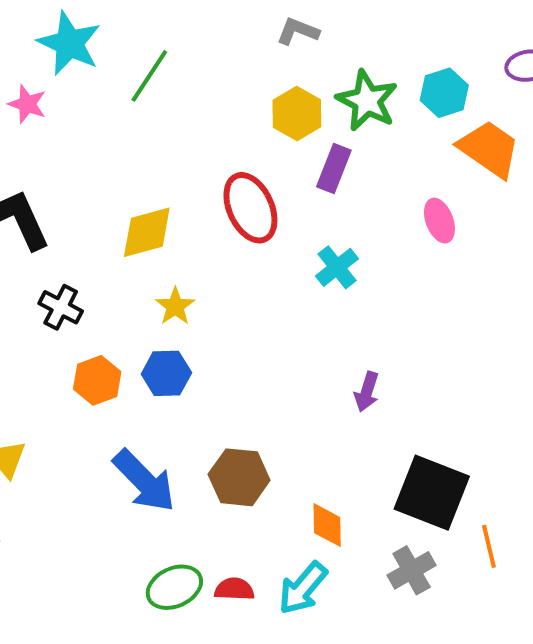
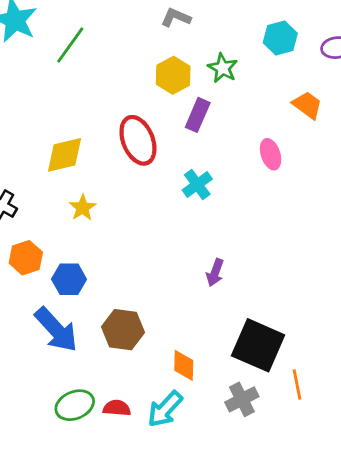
cyan hexagon: (444, 93) -> (280, 38), moved
green star: (367, 101) -> (223, 68), size x0.7
orange trapezoid: (489, 149) -> (307, 105), size x0.7
blue hexagon: (166, 373) -> (69, 279), moved

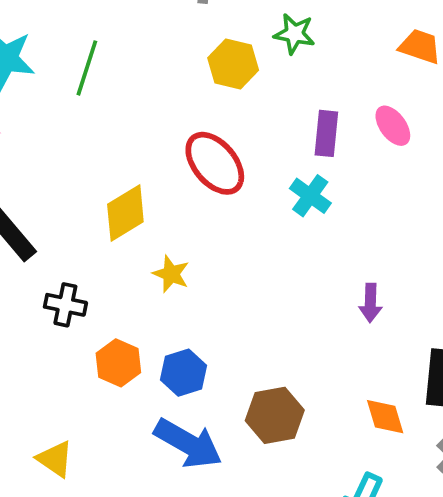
purple rectangle: (198, 115) -> (326, 133), moved
orange diamond: (184, 365) -> (385, 417), moved

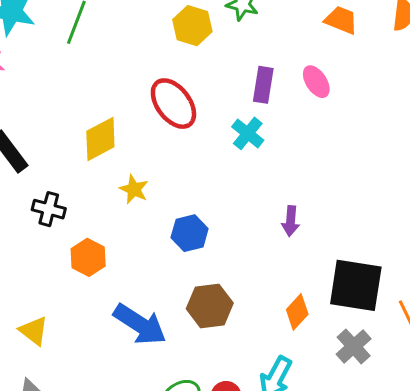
blue hexagon: (184, 373) -> (190, 233), moved
orange diamond: (385, 417) -> (297, 312), turned 56

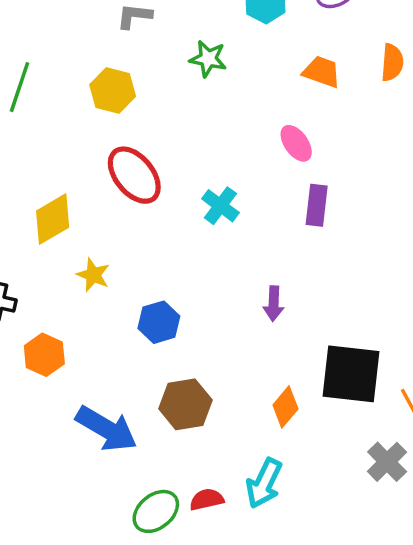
yellow hexagon: (192, 26) -> (113, 91), moved
purple rectangle: (263, 85) -> (317, 205), moved
gray cross: (354, 346) -> (387, 462), moved

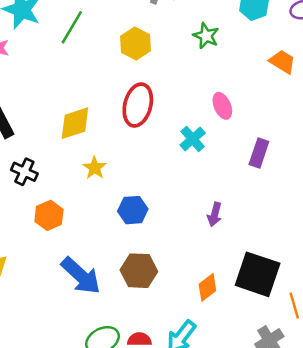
pink ellipse: (296, 143) -> (222, 106), moved
red ellipse: (134, 175) -> (138, 105), turned 42

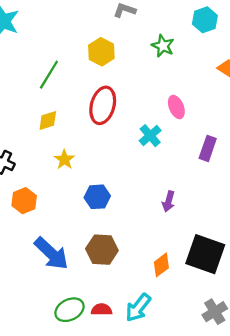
green line: (72, 27) -> (49, 75), moved
yellow diamond: (75, 123) -> (48, 121), size x0.7

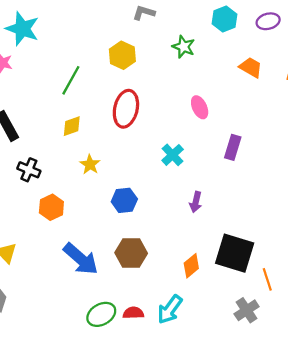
cyan cross: (150, 136) -> (173, 155), moved

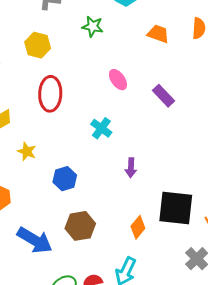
purple rectangle: (233, 147) -> (164, 96), moved, turned -50

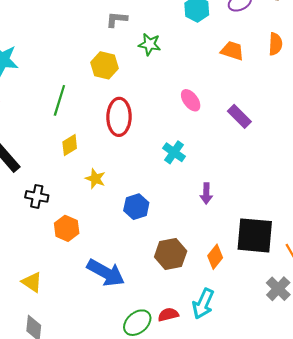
green star: (93, 27) -> (150, 44), moved
brown hexagon: (80, 226) -> (171, 254), moved

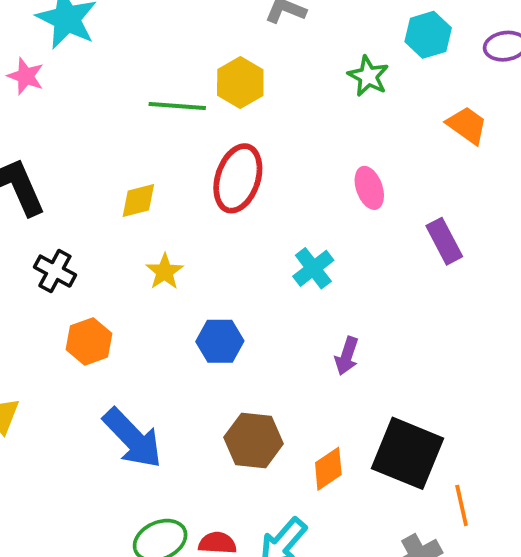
green star: (150, 44) -> (368, 76), moved
green line: (59, 100) -> (177, 106), moved, turned 60

